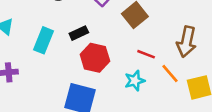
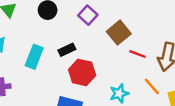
red line: (146, 54) -> (138, 54), moved

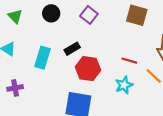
brown square: (119, 33) -> (137, 15), moved, turned -30
red line: (138, 54) -> (129, 61), moved

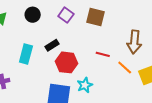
brown square: (137, 15) -> (96, 17), moved
cyan star: (124, 85) -> (85, 85), moved

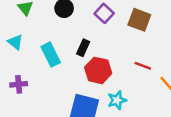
black rectangle: (52, 45) -> (83, 48), turned -40
cyan rectangle: (26, 54) -> (51, 55), turned -48

